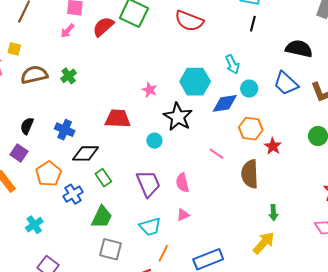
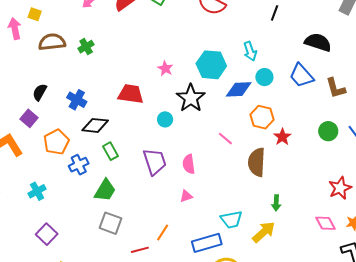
cyan trapezoid: (150, 227) -> (231, 220), moved

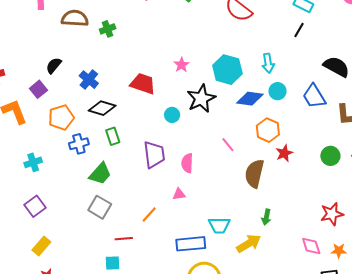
orange line: (163, 232) -> (149, 214), moved

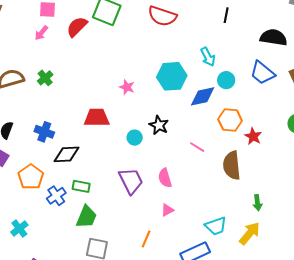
black star: (201, 99) -> (159, 125), moved, size x0.7
green rectangle: (113, 136) -> (81, 186), moved, turned -42

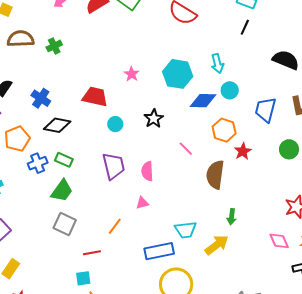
blue trapezoid: (262, 73) -> (266, 110), moved, turned 52
cyan circle: (135, 138) -> (115, 124), moved

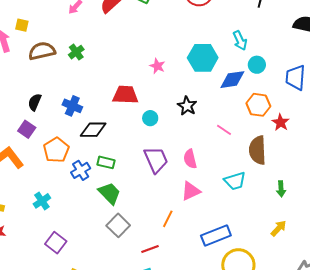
green trapezoid: (62, 191) -> (109, 193), turned -70
pink triangle: (142, 203) -> (191, 191), size x1.5
gray square: (65, 224) -> (118, 225), turned 30
cyan trapezoid: (186, 230) -> (235, 181), moved
yellow arrow: (217, 245) -> (279, 228), moved, size x0.7

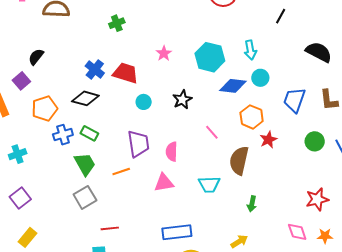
green cross: (76, 52) -> (117, 23), moved
blue cross: (72, 106) -> (95, 69), moved
orange line: (168, 219) -> (121, 171), moved, turned 30

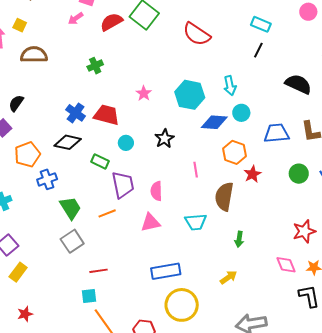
blue trapezoid: (294, 100) -> (277, 133), turned 68
pink line: (212, 132) -> (196, 170), turned 35
green rectangle: (89, 133) -> (100, 161), moved
yellow rectangle: (28, 237) -> (18, 272), moved

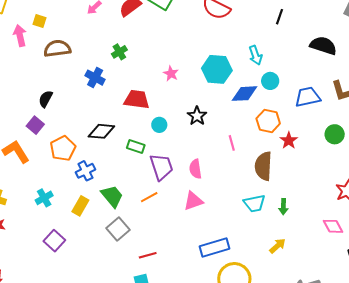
blue cross: (76, 113) -> (95, 78), moved
cyan trapezoid: (196, 222) -> (254, 203), moved
yellow rectangle: (18, 272) -> (80, 206), moved

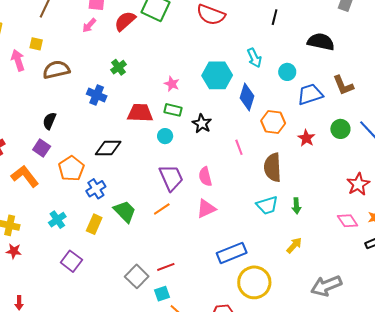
cyan circle: (270, 81) -> (287, 72), moved
blue diamond: (244, 94) -> (247, 97), turned -64
red star: (289, 140) -> (306, 138), moved
green rectangle: (136, 146) -> (173, 110), moved
gray square: (118, 229) -> (137, 276), moved

